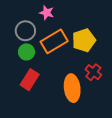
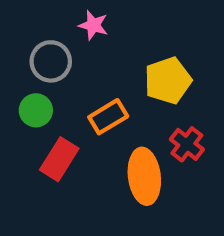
orange rectangle: (54, 41) -> (108, 117), moved, size x0.7
green circle: (26, 52) -> (36, 110), moved

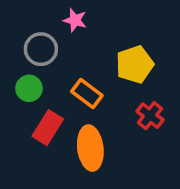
orange rectangle: (108, 117) -> (87, 93), turned 68
orange ellipse: (144, 176) -> (90, 148), moved

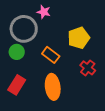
gray circle: (41, 49) -> (24, 29), size x1.4
red rectangle: (48, 128) -> (17, 85), moved

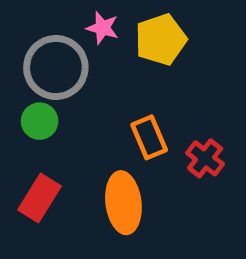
yellow pentagon: (79, 38) -> (161, 40), moved
orange rectangle: (51, 55) -> (149, 137), moved, turned 30

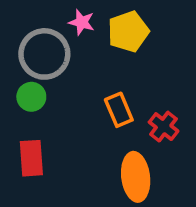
red rectangle: (40, 198) -> (31, 158), turned -36
orange ellipse: (123, 203) -> (136, 177), moved

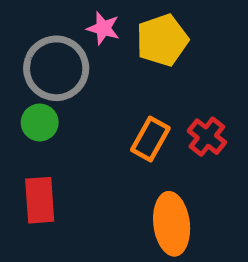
orange rectangle: (119, 110) -> (150, 139), turned 52
red cross: (164, 127) -> (207, 137), moved

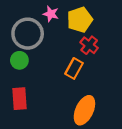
red cross: (207, 137) -> (89, 45), moved
orange ellipse: (172, 224) -> (84, 110), turned 32

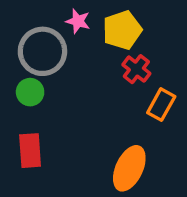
orange rectangle: (74, 68) -> (161, 105), moved

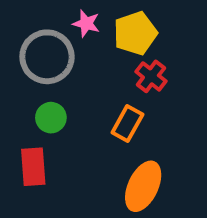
green circle: (30, 92) -> (51, 118), moved
orange rectangle: (161, 105) -> (127, 123), moved

